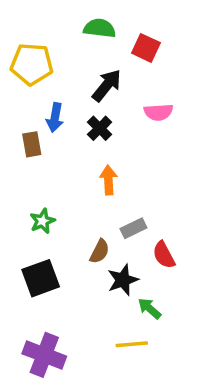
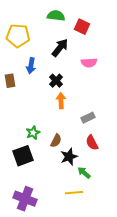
black cross: (100, 128) -> (56, 81), moved
brown rectangle: (32, 144) -> (10, 81), moved
green star: (42, 221) -> (33, 133), moved
gray rectangle: (133, 228) -> (88, 118), moved

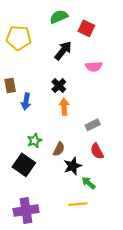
green semicircle: (56, 16) -> (59, 17), turned -30
blue arrow: (31, 66) -> (26, 101), moved
black square: (23, 156) -> (24, 165), turned -35
purple cross: (25, 199) -> (26, 210), turned -30

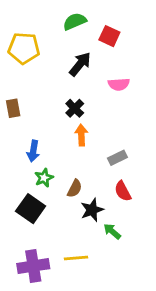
blue arrow: (26, 101) -> (33, 151), moved
yellow line: (78, 204) -> (76, 258), moved

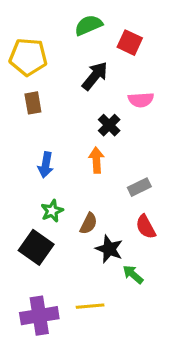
brown rectangle: (13, 108) -> (33, 103), moved
black cross: (75, 108) -> (109, 125), moved
blue arrow: (33, 151) -> (46, 165), moved
black star: (92, 210) -> (109, 249), turned -30

